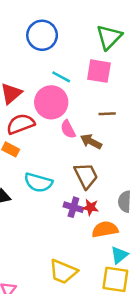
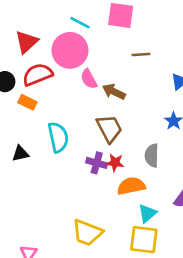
brown line: (107, 114) -> (141, 55), moved
cyan semicircle: (38, 183) -> (58, 137), turned -116

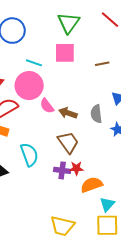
brown line: (141, 55) -> (102, 64), moved
gray semicircle: (152, 155) -> (96, 114), moved

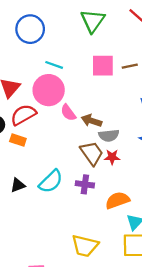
pink square: (65, 53) -> (103, 66), moved
gray semicircle: (96, 114) -> (109, 135), moved, turned -90
cyan semicircle: (29, 155) -> (51, 181), moved, turned 65
red star: (76, 168) -> (112, 157), moved

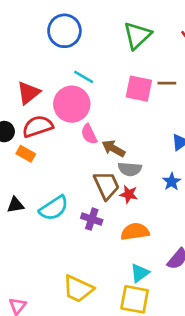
brown line: (130, 66) -> (167, 83), moved
orange semicircle: (117, 200) -> (135, 232), moved

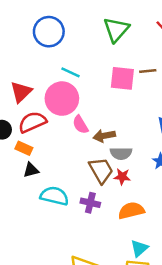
brown arrow: (114, 148) -> (104, 136), turned -35
black triangle: (15, 205) -> (31, 170), moved
cyan semicircle: (54, 208) -> (54, 196), turned -128

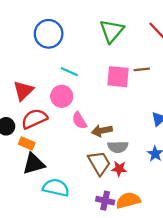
pink circle: (62, 99) -> (62, 96), size x0.7
black triangle: (31, 170) -> (34, 164), size x1.5
purple cross: (90, 203) -> (105, 201), moved

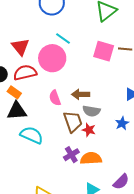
red triangle: (23, 91) -> (20, 47), turned -36
pink circle: (62, 96) -> (52, 58), size x1.4
pink semicircle: (79, 121) -> (55, 98), moved
purple cross: (105, 201) -> (71, 155), turned 35

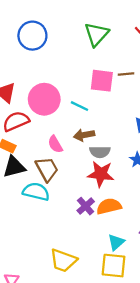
cyan line: (63, 38) -> (79, 106), moved
brown trapezoid: (73, 122) -> (47, 169), moved
red star: (89, 130) -> (101, 174), size x1.6

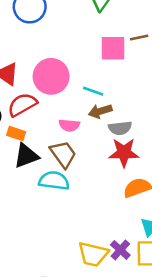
cyan line: (79, 106) -> (93, 91), moved
pink semicircle: (55, 144) -> (69, 125), turned -48
purple cross: (86, 206) -> (120, 250), moved

